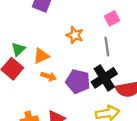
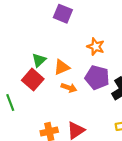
purple pentagon: (78, 81) -> (97, 78), moved

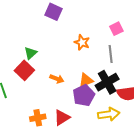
orange triangle: (62, 67) -> (86, 80), moved
purple pentagon: (97, 78) -> (84, 95), moved, turned 30

